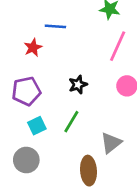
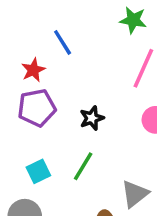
blue line: (55, 26) -> (63, 42), turned 54
purple pentagon: (26, 91) -> (37, 108), moved

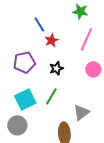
red star: (33, 70) -> (51, 40), moved
cyan square: (38, 171) -> (25, 99), size x1.5

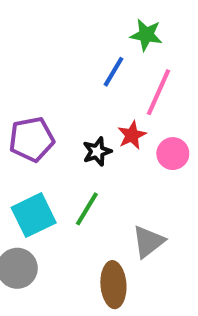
blue line: (39, 24) -> (113, 72), moved, turned 63
red star: (51, 40) -> (132, 135), moved

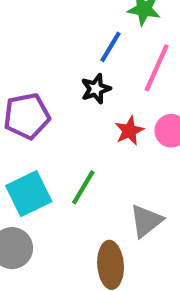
red star: (132, 135) -> (129, 131), moved
black star: (97, 152) -> (96, 89), moved

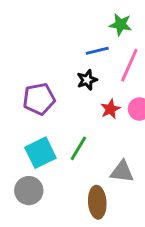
blue line: (111, 47) -> (97, 51), turned 45
gray triangle: (146, 221) -> (122, 172), turned 45

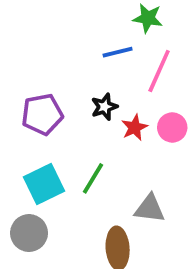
black star: (87, 80) -> (104, 107), moved

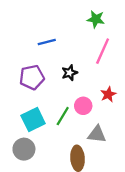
blue line: (118, 52) -> (47, 42), moved
red star: (135, 127) -> (108, 94), moved
pink circle: (172, 127) -> (83, 106), moved

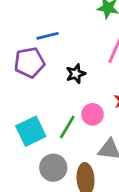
purple pentagon: (32, 77) -> (29, 62), moved
gray circle: (24, 149) -> (53, 168), moved

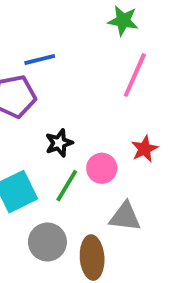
black star: (76, 74) -> (59, 143), moved

